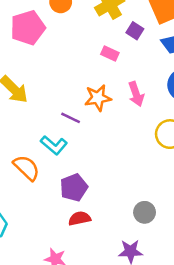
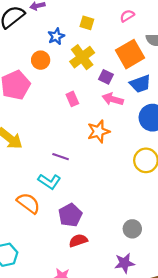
pink rectangle: (110, 53) -> (72, 99), moved, turned 48
pink arrow: (136, 94) -> (113, 99), moved, turned 132
orange star: (98, 98) -> (98, 131), moved

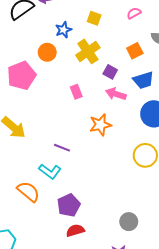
orange square: (130, 54) -> (135, 51), size x0.6

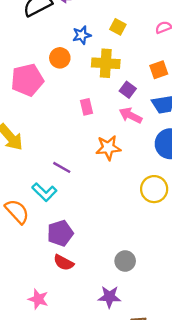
yellow cross: (88, 51) -> (106, 63), turned 30
red semicircle: (75, 230) -> (64, 263), turned -144

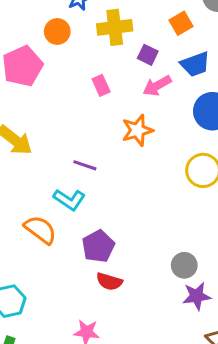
pink arrow: (131, 115) -> (157, 86), turned -45
purple star: (109, 297) -> (197, 296), moved

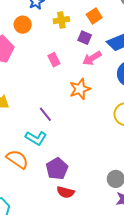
orange square: (181, 23) -> (94, 16), moved
yellow cross: (115, 27) -> (61, 20), size x0.7
purple line: (85, 165) -> (45, 114), turned 35

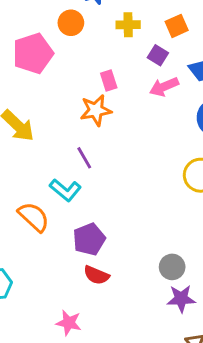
orange star: (80, 89) -> (96, 110), moved

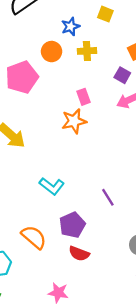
yellow cross: (128, 25) -> (87, 51), moved
purple line: (84, 158) -> (108, 197), moved
orange semicircle: (34, 217) -> (34, 237), moved

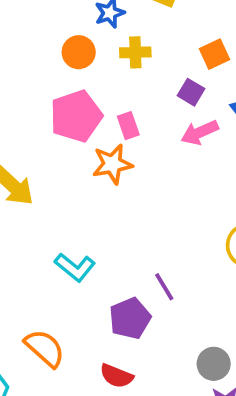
pink pentagon: (22, 77) -> (76, 116), moved
purple pentagon: (72, 225) -> (130, 318), moved

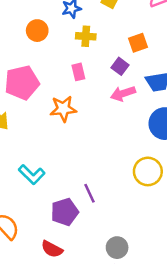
orange circle: (79, 52) -> (37, 31), moved
pink pentagon: (76, 116) -> (22, 83), moved
pink rectangle: (128, 126) -> (78, 72), moved

